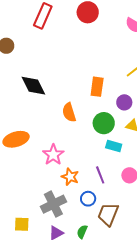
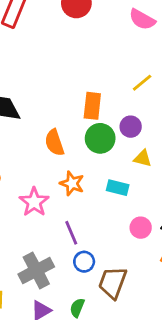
green circle: (104, 123) -> (100, 138), moved
purple line: (100, 175) -> (71, 233), moved
orange star: (70, 177) -> (72, 183), moved

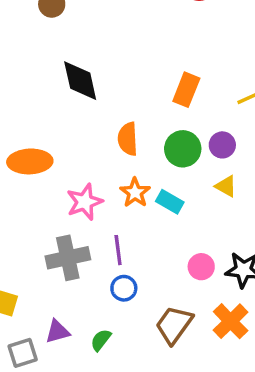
orange rectangle: (92, 106) -> (186, 90), moved
cyan rectangle: (118, 188) -> (170, 202), moved
gray cross: (36, 270) -> (68, 258), moved
brown trapezoid: (113, 283) -> (174, 325), moved

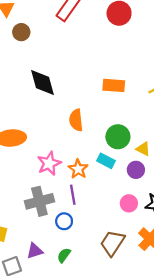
orange rectangle: (186, 90) -> (114, 85), turned 75
purple circle: (222, 145) -> (136, 170), moved
green circle: (183, 149) -> (118, 137), moved
orange star: (135, 193) -> (78, 169), moved
blue circle: (124, 288) -> (64, 221), moved

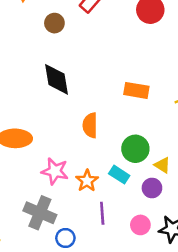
brown circle: (21, 32) -> (54, 23), moved
pink star: (49, 163) -> (55, 171), turned 30
purple line: (73, 195) -> (102, 213), moved
gray cross: (39, 201) -> (40, 213), turned 32

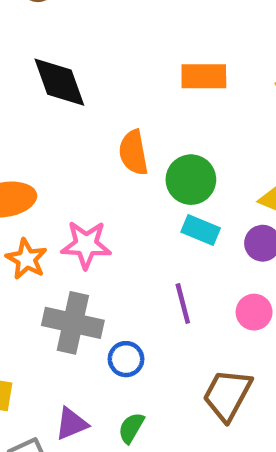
green circle: (135, 149) -> (191, 180), moved
orange star: (87, 181) -> (27, 259), moved

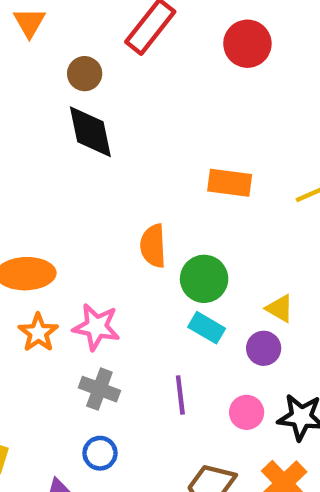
black diamond: (59, 82) -> (90, 132), moved
gray cross: (73, 323) -> (99, 389), moved, size x0.7
blue circle: (126, 359) -> (100, 453), moved

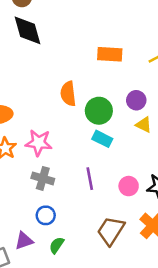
purple circle: (264, 348) -> (136, 100), moved

